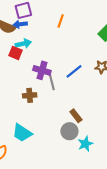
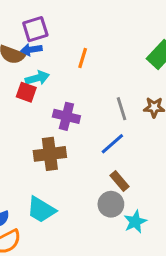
orange line: (61, 21) -> (83, 58), moved
blue line: (74, 71) -> (112, 144), moved
gray line: (52, 82) -> (122, 109), moved
brown cross: (30, 95) -> (50, 154), size x1.5

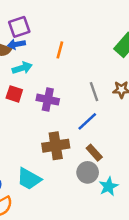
red square: (26, 92) -> (14, 94), moved
brown cross: (50, 154) -> (56, 146), moved

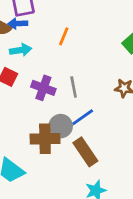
gray line: (94, 92) -> (74, 87), moved
brown rectangle: (94, 153) -> (85, 152), size x1.5
gray circle: (88, 172) -> (61, 126), moved

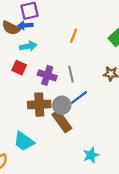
orange line: (64, 36) -> (74, 36), moved
brown cross: (45, 139) -> (39, 105), moved
brown rectangle: (85, 152) -> (62, 121), moved

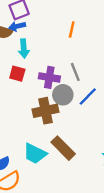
cyan arrow: (28, 46) -> (24, 49), turned 105
gray circle: (62, 105) -> (63, 95), moved
brown rectangle: (62, 121) -> (63, 148), moved

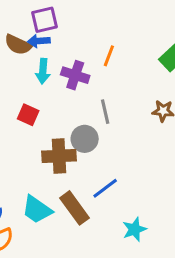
red square: (17, 74) -> (28, 115), moved
purple cross: (49, 77) -> (75, 75), moved
blue line: (88, 96) -> (105, 188), moved

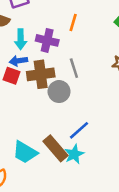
blue arrow: (39, 41) -> (18, 61), moved
brown cross: (59, 156) -> (41, 74), moved
cyan star: (134, 229) -> (74, 154), moved

